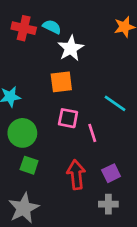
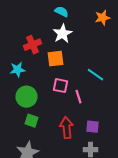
cyan semicircle: (52, 27) -> (62, 12), moved
red cross: (24, 28) -> (32, 45), moved, turned -36
purple square: (111, 173) -> (92, 127), turned 32

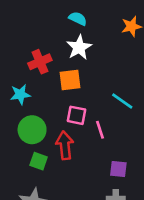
red arrow: (66, 128) -> (65, 145), moved

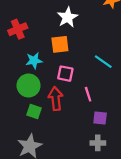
red cross: (40, 62) -> (18, 29), moved
cyan star: (20, 94) -> (34, 61), moved
pink line: (100, 130) -> (88, 94), moved

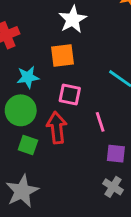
gray cross: (98, 143) -> (113, 187), turned 32

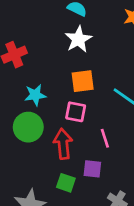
orange square: (63, 56) -> (83, 81), moved
green square: (28, 145) -> (66, 183), moved
purple square: (116, 154) -> (92, 169), moved

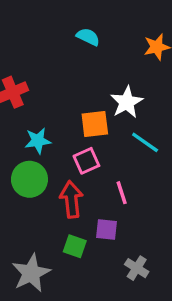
white star: (78, 39) -> (127, 102), moved
pink square: (76, 112) -> (86, 161), turned -35

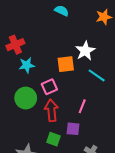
cyan star: (38, 141) -> (27, 65), moved
pink square: (86, 161) -> (49, 87), moved
pink line: (122, 193) -> (82, 106), turned 40

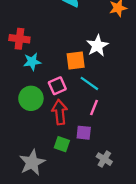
red cross: (15, 45) -> (19, 39), turned 30
cyan line: (97, 75) -> (89, 83), moved

